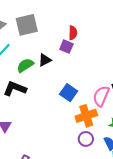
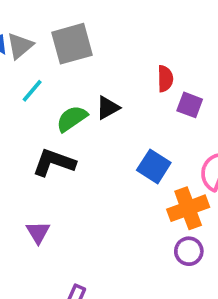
red semicircle: (73, 33) -> (165, 79), moved
purple square: (66, 47) -> (190, 105), moved

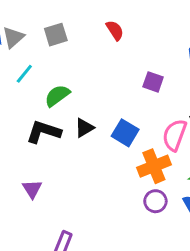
gray square: (72, 44) -> (56, 35), size x0.7
red semicircle: (165, 79) -> (115, 30), moved, turned -30
black triangle: (108, 108) -> (84, 128), moved

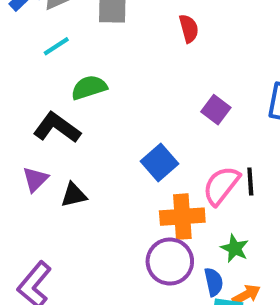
black triangle: (84, 128) -> (74, 195), moved
purple triangle: (32, 189) -> (35, 179), moved
purple circle: (155, 201) -> (170, 261), size x1.5

